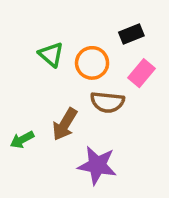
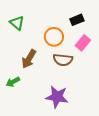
green triangle: (51, 54) -> (17, 23), moved
brown arrow: (65, 124) -> (29, 59), moved

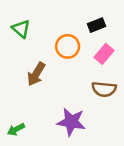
brown semicircle: (63, 60) -> (104, 89), moved
green arrow: (13, 82) -> (16, 129), moved

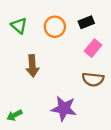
orange circle: (68, 46) -> (55, 27), moved
brown arrow: (36, 74) -> (32, 66), turned -35

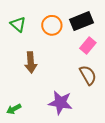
black rectangle: (86, 22) -> (82, 21), size x1.5
brown semicircle: (93, 79) -> (88, 75), turned -126

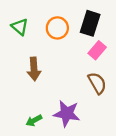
black rectangle: (82, 21) -> (90, 23), turned -50
green arrow: (14, 109) -> (34, 121), moved

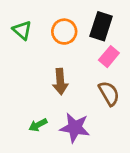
brown arrow: (34, 69) -> (60, 82), moved
green arrow: (34, 121) -> (38, 125), moved

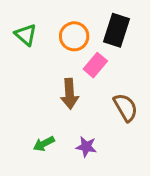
pink rectangle: (109, 57) -> (95, 65), moved
purple star: (75, 128) -> (86, 147), size x0.6

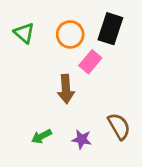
brown semicircle: (126, 107) -> (119, 126), moved

